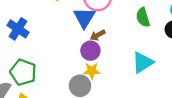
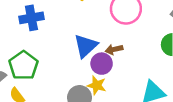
blue triangle: (84, 18) -> (86, 46), moved
blue cross: (18, 29) -> (31, 18), turned 30

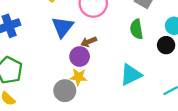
blue triangle: (86, 46) -> (63, 27), moved

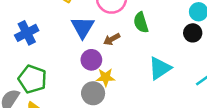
green semicircle: (136, 29) -> (141, 22), moved
purple circle: (80, 57) -> (91, 60), moved

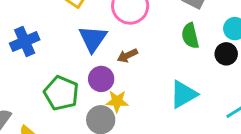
green semicircle: (141, 22) -> (190, 36), moved
green pentagon: (32, 79) -> (61, 93), moved

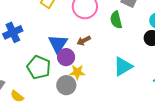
green semicircle: (190, 36) -> (116, 20), moved
blue triangle: (93, 39) -> (58, 44), moved

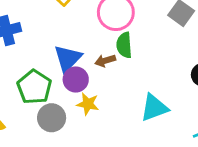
green semicircle: (116, 20) -> (124, 45), moved
gray circle: (66, 85) -> (52, 118), moved

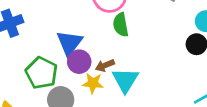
brown arrow: (105, 61) -> (105, 65), moved
cyan triangle: (154, 108) -> (125, 80), moved, turned -32

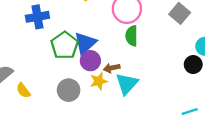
green pentagon: (41, 73) -> (65, 45), moved
yellow star: (93, 83) -> (99, 81), turned -30

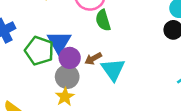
yellow star: (99, 81) -> (65, 97), moved
gray circle: (69, 90) -> (67, 77), moved

